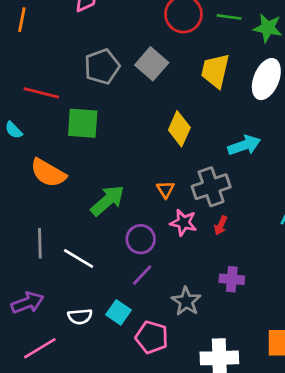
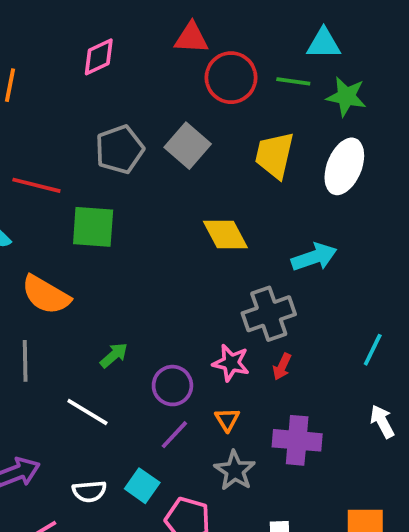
yellow diamond: (179, 129) -> (225, 234), turned -52
orange triangle: (166, 189) -> (227, 420), moved
green arrow: (108, 201) -> (114, 355), moved, size x0.6
gray line: (40, 243) -> (25, 361), moved
purple cross: (232, 279) -> (297, 440), size x1.4

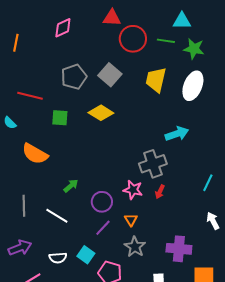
green square: (93, 227) -> (60, 118), size x0.7
yellow diamond: (225, 234) -> (101, 113), moved, turned -30
gray line: (25, 361) -> (24, 206), moved
purple cross: (297, 440) -> (179, 249), moved

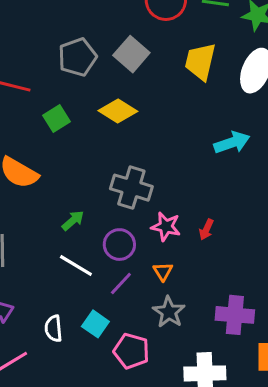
green square: (60, 118) -> (56, 119), turned -36
gray cross: (153, 164) -> (131, 188), moved, turned 36
white line: (57, 216) -> (76, 266), moved
white semicircle: (58, 258) -> (53, 328), turned 90

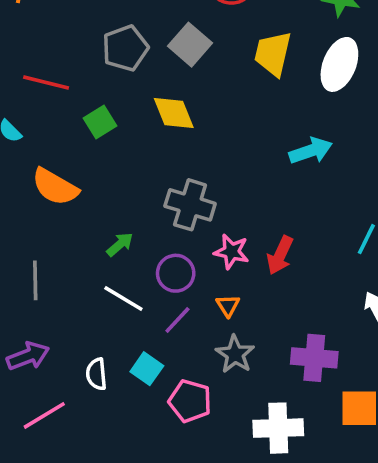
yellow diamond: (118, 111) -> (174, 113), turned 36
red arrow: (206, 230) -> (280, 255), size x1.5

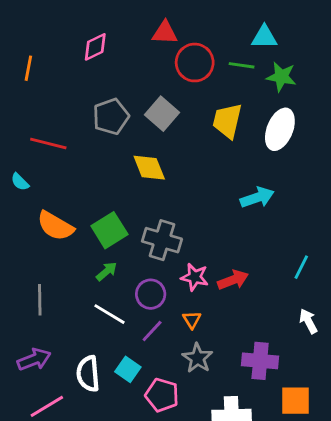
green square: (100, 122) -> (109, 230), moved, size x1.4
red arrow: (280, 255) -> (233, 280), turned -136
white semicircle: (96, 374) -> (88, 374), size x1.4

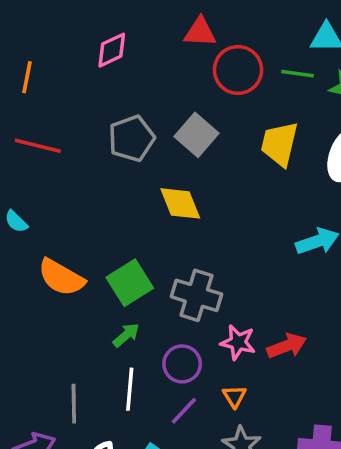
red line: (48, 144) -> (38, 146), moved
gray line: (40, 300) -> (74, 404), moved
white line: (109, 314) -> (130, 389), turned 64

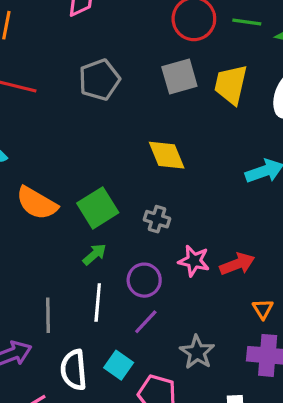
gray square: (196, 135) -> (179, 76), moved, turned 33
yellow diamond: (180, 203) -> (167, 155), moved
gray cross: (196, 295) -> (157, 219), size x0.6
orange triangle: (234, 396) -> (263, 309), moved

